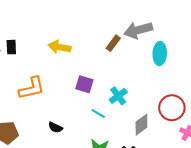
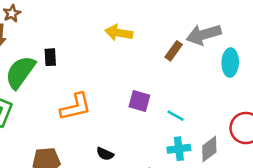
yellow arrow: (60, 47) -> (119, 33), moved
cyan cross: (118, 96) -> (179, 149), moved, turned 30
cyan line: (98, 113) -> (175, 116), moved

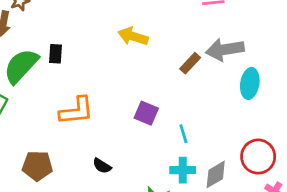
cyan line: (175, 116) -> (183, 134), turned 36

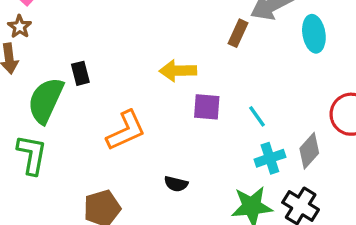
yellow arrow: (133, 36) -> (178, 71), moved

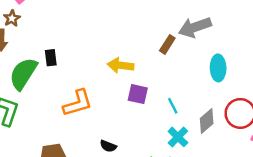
cyan ellipse: (314, 34) -> (218, 68), moved
gray diamond: (309, 151) -> (207, 121), moved
cyan cross: (270, 158) -> (178, 137), turned -35

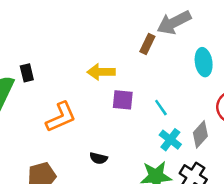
gray diamond: (207, 121) -> (200, 134), moved

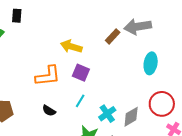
black rectangle: (27, 73) -> (17, 16), moved
cyan line: (161, 108) -> (80, 101), moved, turned 48
orange L-shape: (61, 117) -> (48, 76), moved

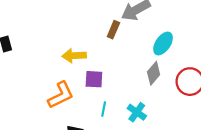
cyan ellipse: (151, 63) -> (163, 44), turned 45
gray diamond: (131, 117) -> (154, 73), moved

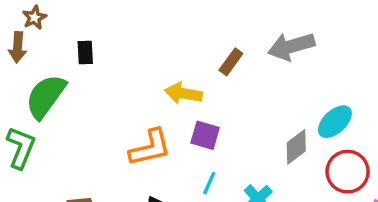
brown rectangle: (113, 30) -> (231, 62), moved
cyan ellipse: (163, 44) -> (335, 122), moved

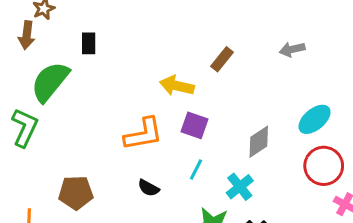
gray arrow: (291, 46) -> (292, 49), moved, size x0.6
gray diamond: (296, 147) -> (259, 142), moved

